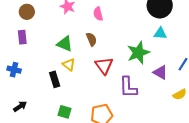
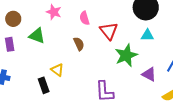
green triangle: (65, 44) -> (37, 36), moved
red triangle: (104, 66) -> (109, 31), moved
purple L-shape: (128, 87) -> (104, 92), moved

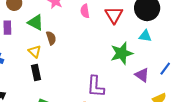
red triangle: (109, 31) -> (114, 15), moved
brown semicircle: (79, 44) -> (51, 38), moved
yellow triangle: (57, 70) -> (35, 52), moved

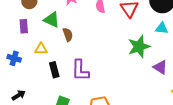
yellow triangle: (35, 52) -> (41, 49), moved, turned -40
purple L-shape: (96, 86) -> (80, 70), moved

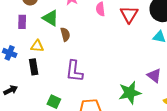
green star: (139, 47) -> (130, 93), moved
black rectangle: (54, 70) -> (34, 67), moved

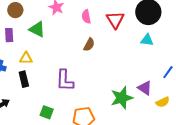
brown semicircle: (65, 34) -> (89, 45), moved, turned 48
purple triangle: (154, 76) -> (145, 88), moved

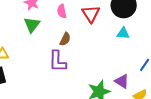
green triangle: (37, 29) -> (32, 25), moved, turned 42
purple L-shape: (65, 80) -> (58, 61), moved

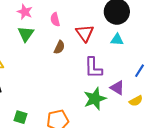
red triangle: (91, 14) -> (85, 33), moved
purple L-shape: (58, 61) -> (93, 68), moved

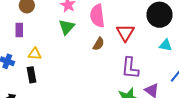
pink semicircle: (55, 19) -> (97, 16), size x1.6
cyan triangle: (117, 40) -> (166, 45), moved

